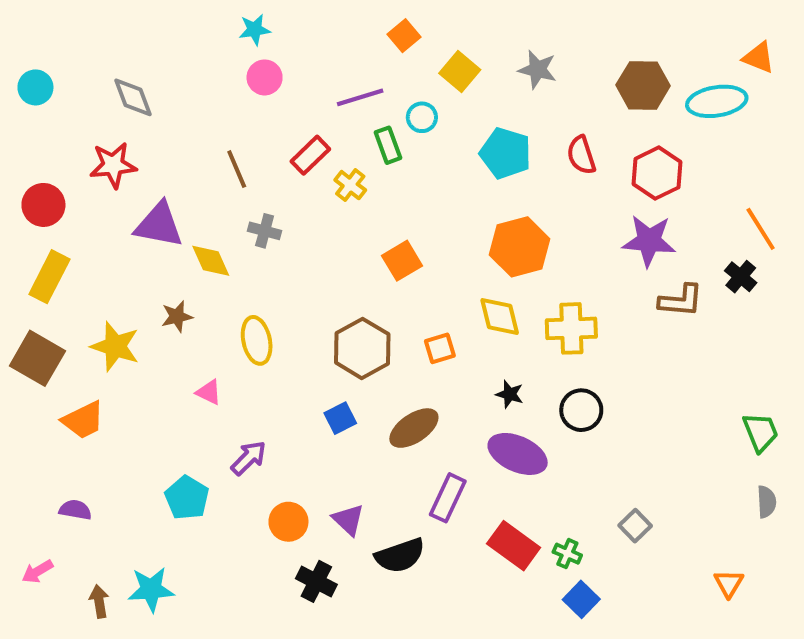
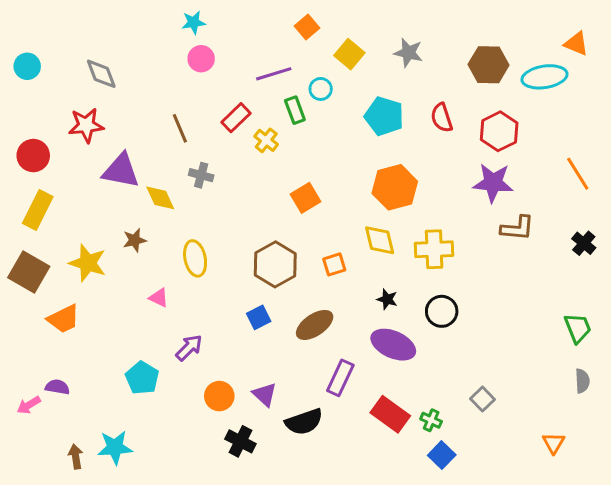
black cross: (741, 277) -> (584, 243), moved
pink arrow: (37, 572) -> (29, 405), moved

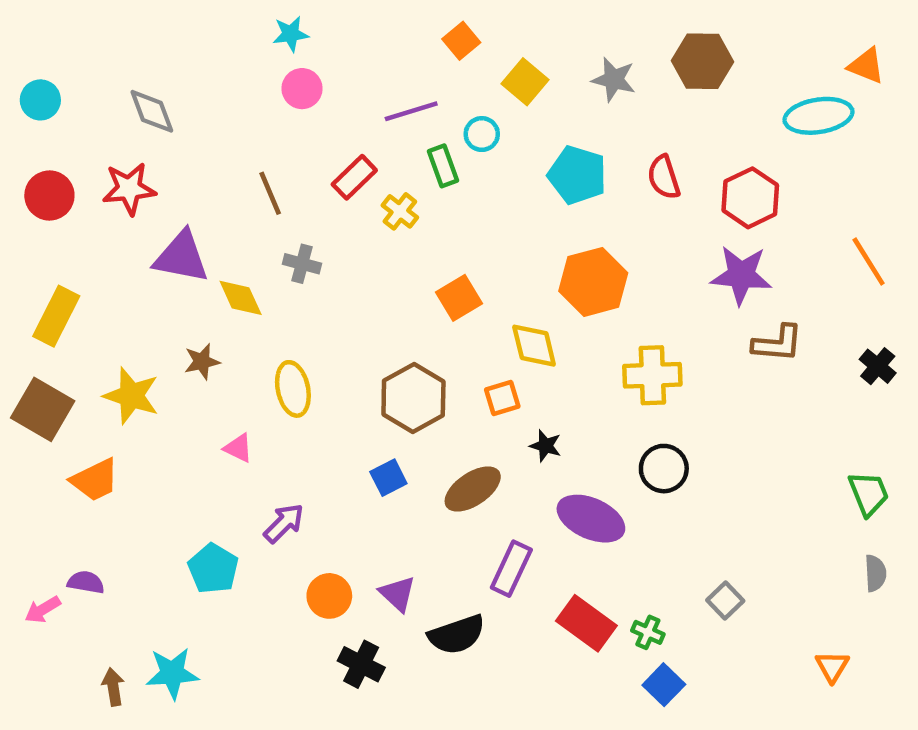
brown hexagon: (489, 65) -> (702, 61), moved
red circle: (33, 156) -> (49, 195), moved
yellow diamond: (380, 240) -> (534, 346), moved
black star: (387, 299) -> (545, 446), moved

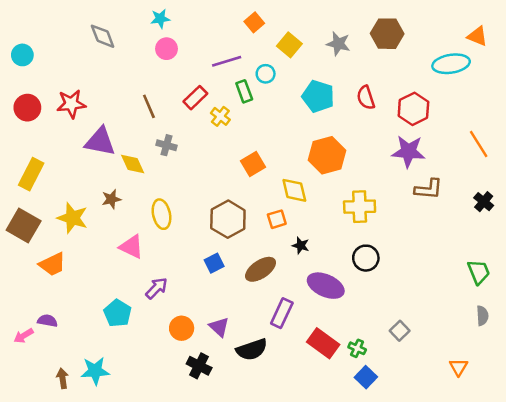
gray diamond: (152, 111) -> (103, 36), moved
pink triangle: (238, 448) -> (131, 247), size x1.5

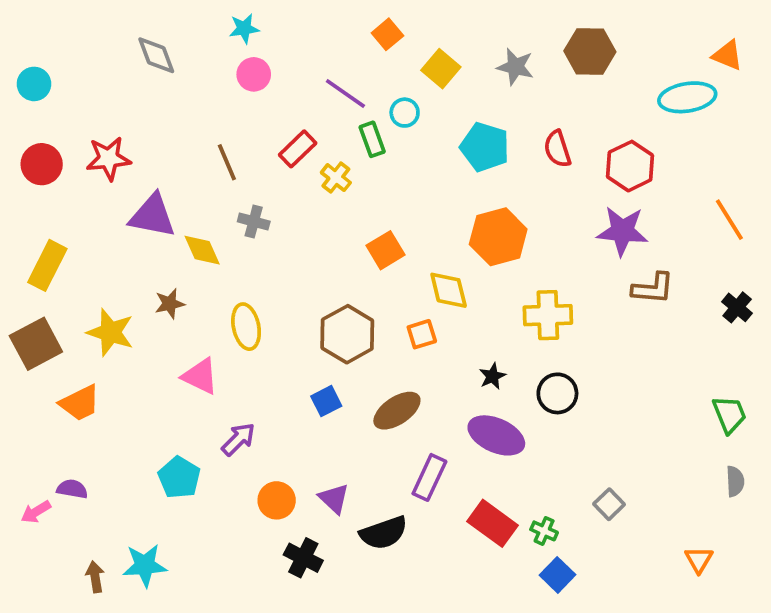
purple line: (227, 61) -> (345, 93), turned 52
brown square: (24, 225) -> (36, 344), turned 32
black star: (301, 245) -> (492, 376), moved, turned 30

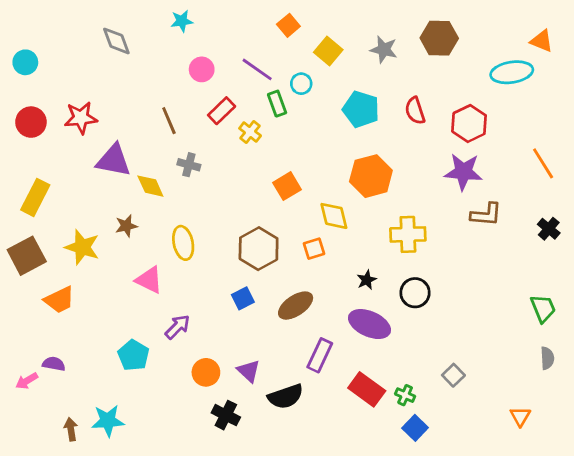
pink circle: (254, 74) -> (202, 69), moved

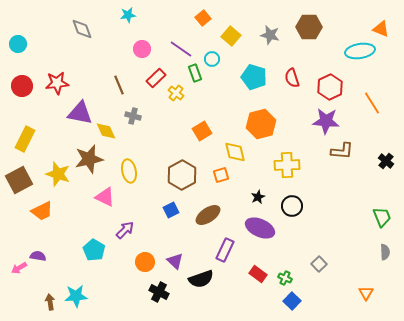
orange line: (543, 163) -> (372, 103), moved
brown star: (126, 226) -> (89, 159), size x1.8
red rectangle: (367, 389) -> (258, 274), size x0.7

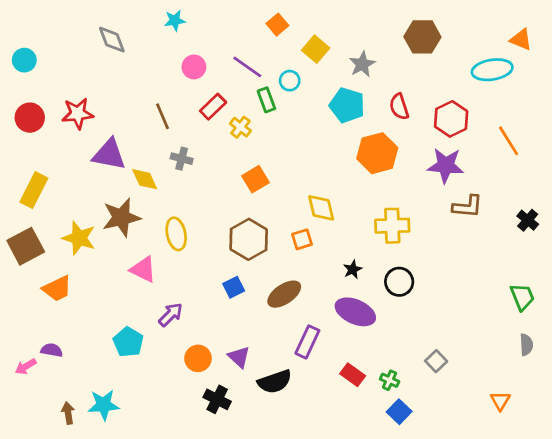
gray star: (270, 35) -> (362, 64), moved, turned 30
orange hexagon: (261, 124) -> (377, 153), moved
orange square: (202, 131) -> (255, 179), moved

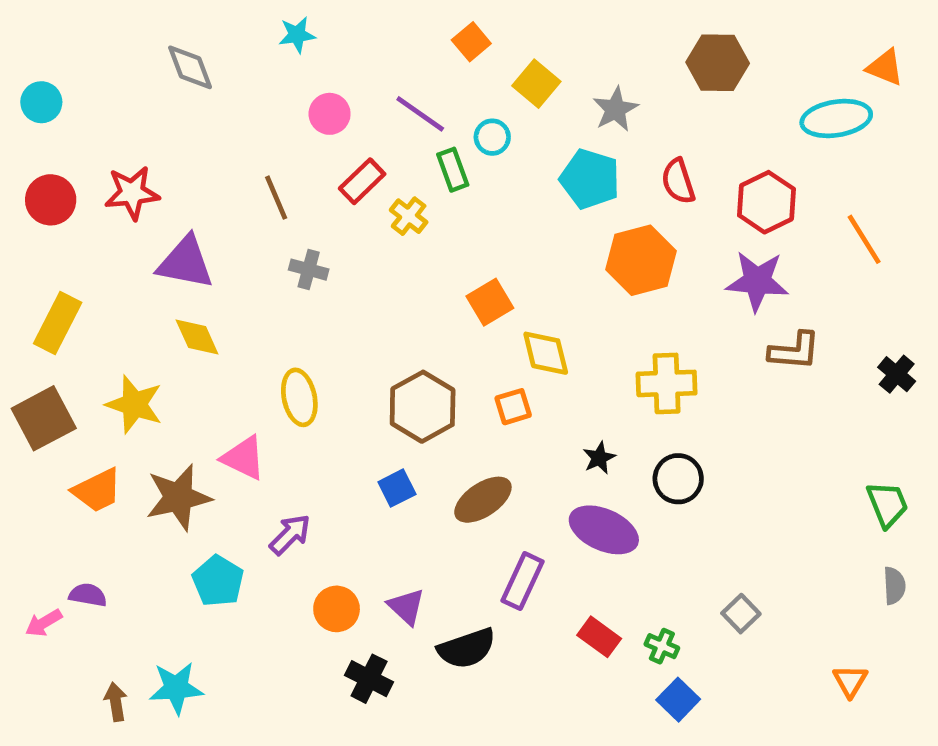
yellow diamond: (145, 179) -> (197, 337), moved
orange square: (255, 179) -> (490, 302), moved
brown star: (121, 217) -> (178, 497), moved

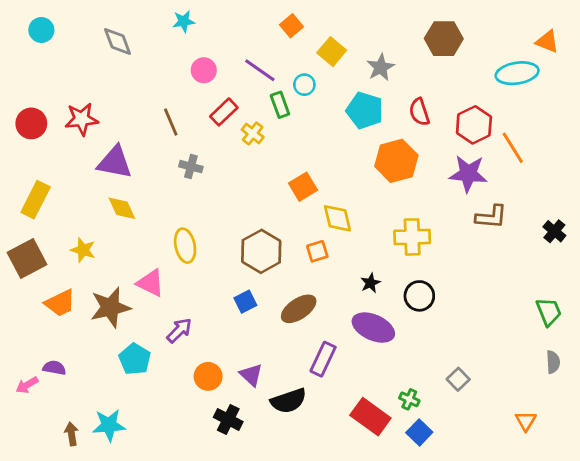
cyan circle: (41, 102) -> (41, 30), moved
orange line: (864, 239) -> (513, 148), moved
yellow star: (134, 404) -> (83, 250), size x0.7
red rectangle: (599, 637) -> (370, 417), moved, size x1.5

